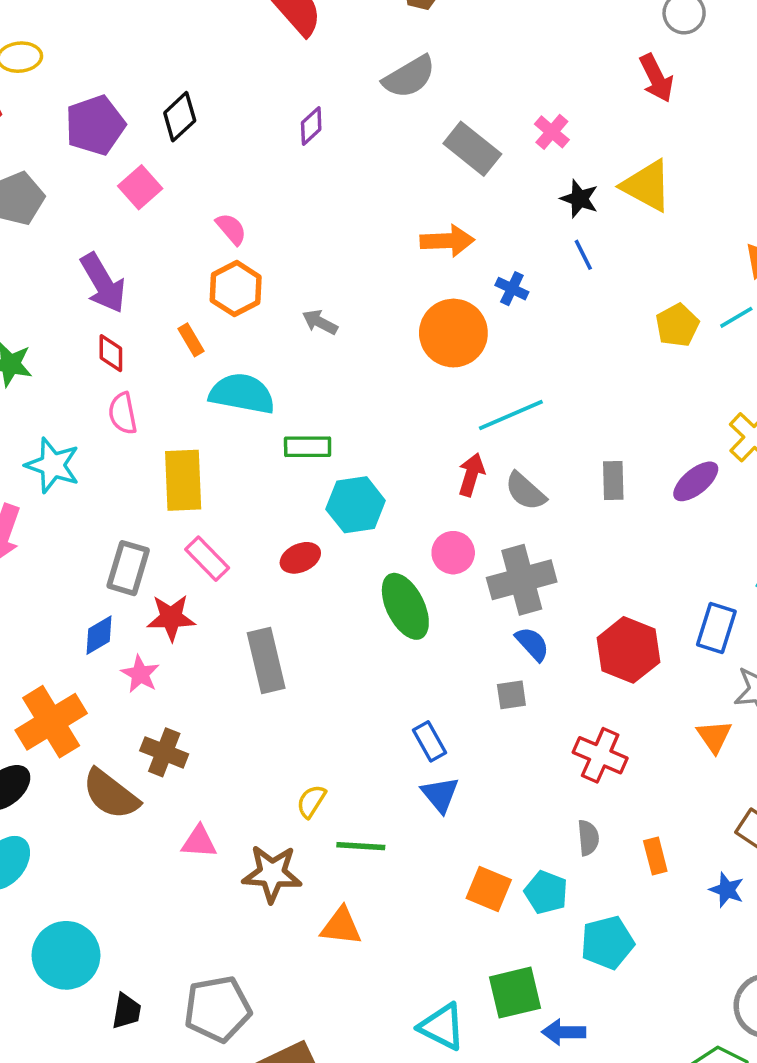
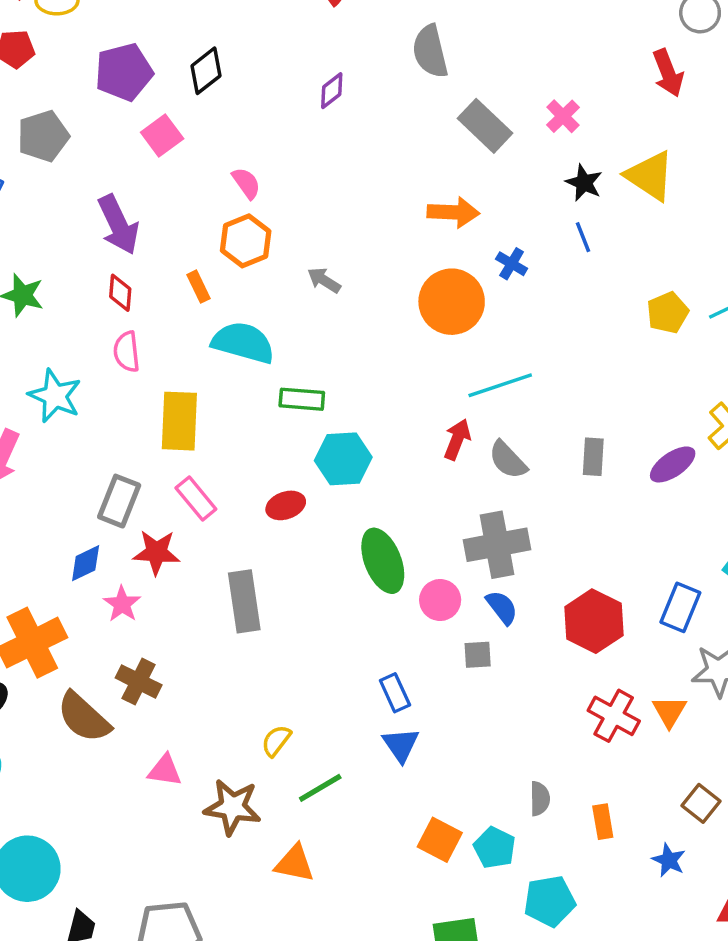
gray semicircle: (409, 77) -> (430, 51), turned 102
pink circle: (453, 553) -> (440, 600), moved
red cross: (600, 755) -> (614, 716), moved
green line: (361, 846) -> (320, 788), turned -39

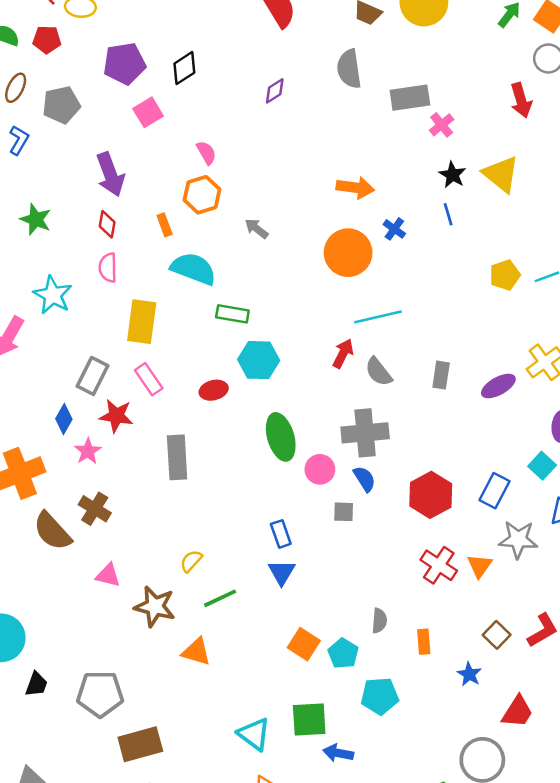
gray rectangle: (485, 126) -> (410, 98), moved, turned -57
blue diamond: (86, 563) -> (64, 419), turned -40

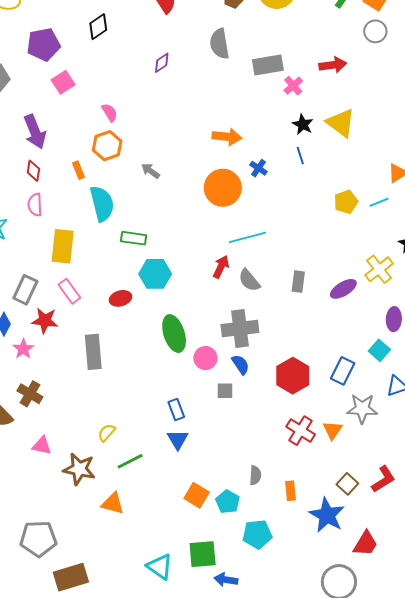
black diamond: (184, 68) -> (98, 27), moved
red arrow: (521, 100) -> (333, 65), moved, turned -80
cyan semicircle: (193, 269) -> (102, 204), turned 57
blue star: (469, 674) -> (327, 515), size x1.8

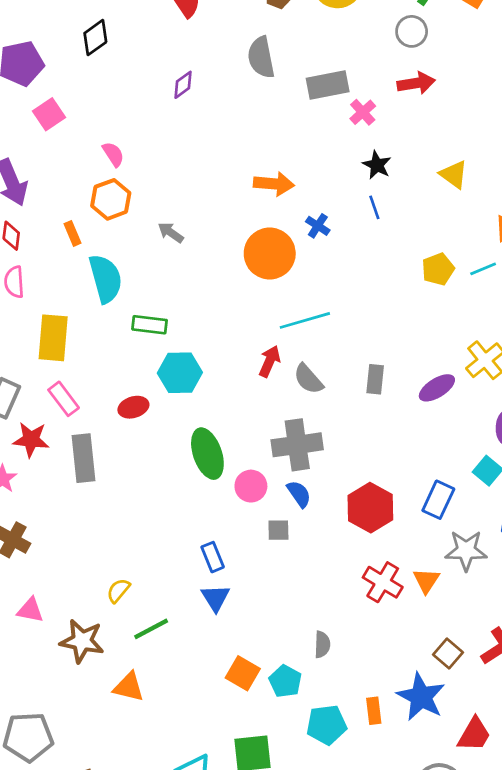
gray circle: (375, 31) -> (412, 31), moved
yellow triangle: (341, 123) -> (454, 174), moved, size x0.7
gray rectangle: (93, 352) -> (83, 458), moved
orange rectangle: (291, 491) -> (374, 711), moved

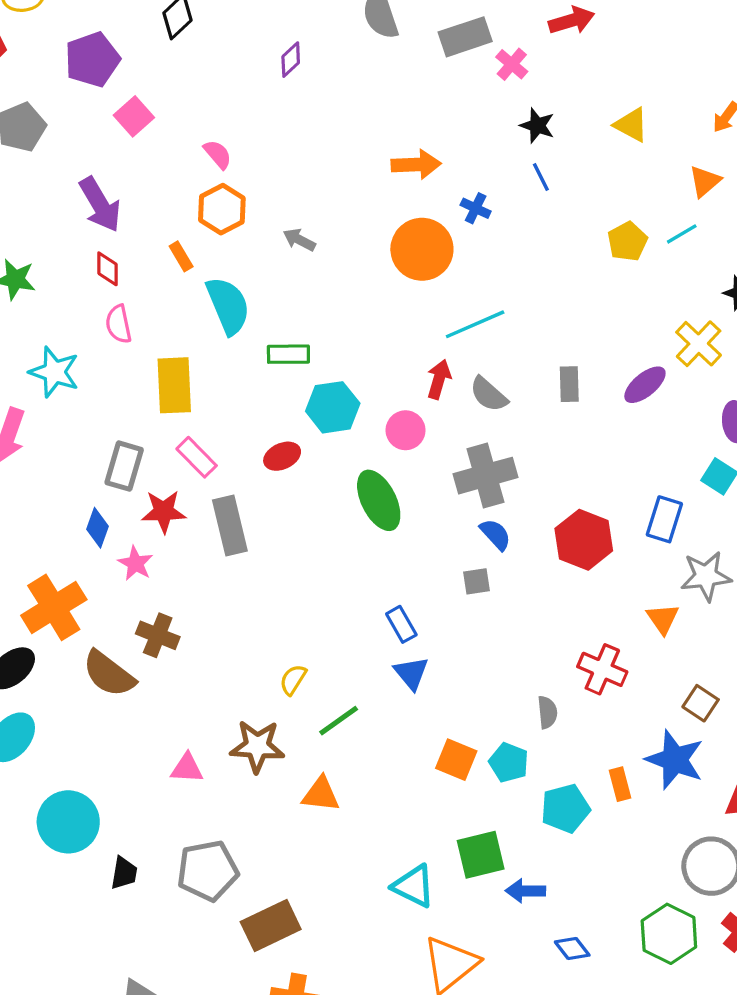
pink circle: (251, 486) -> (406, 430), moved
red cross: (383, 582) -> (602, 669), moved
pink triangle: (30, 610) -> (187, 768), moved

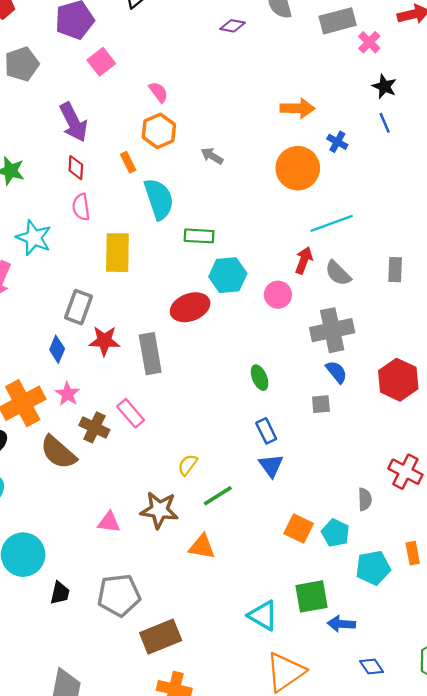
purple diamond: (291, 60) -> (233, 26), moved, turned 50
red ellipse: (282, 456) -> (190, 307), size x1.5
pink rectangle: (197, 457) -> (131, 413), moved
green ellipse: (379, 500) -> (260, 378), moved, size x0.6
pink star: (135, 563) -> (68, 394), moved

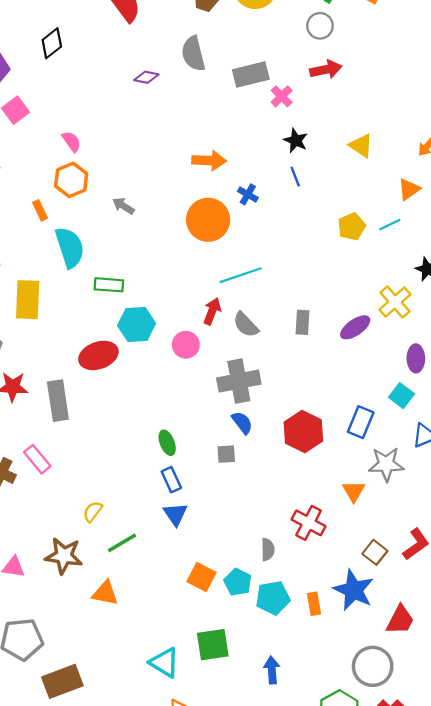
green ellipse: (260, 378) -> (167, 443), moved
cyan pentagon: (373, 568) -> (273, 598), moved
blue arrow: (341, 624) -> (272, 670), moved, turned 80

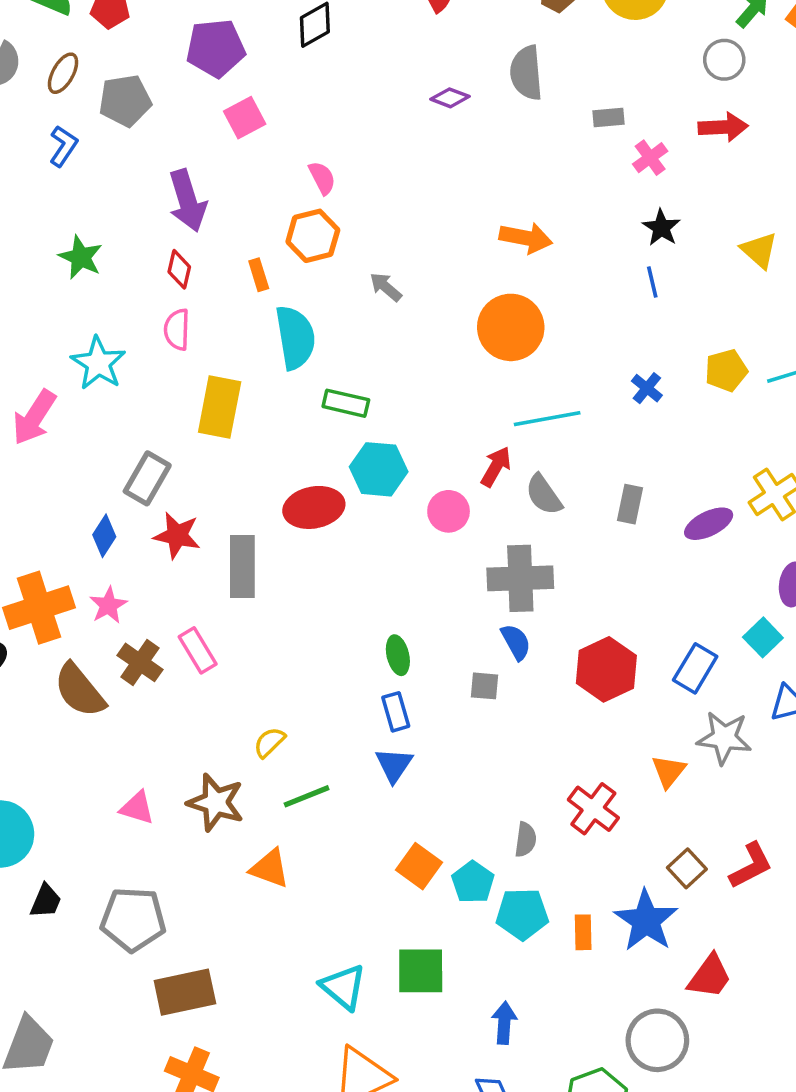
gray rectangle: (251, 74) -> (608, 118), size x0.6
blue cross: (248, 194) -> (647, 388), moved

